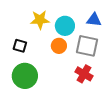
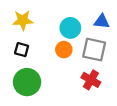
yellow star: (40, 20) -> (23, 20), moved

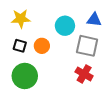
orange circle: (64, 50) -> (42, 46), moved

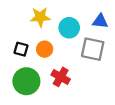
yellow star: (21, 19) -> (40, 17), moved
red cross: (84, 74) -> (61, 77), moved

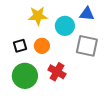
blue triangle: (100, 21) -> (87, 14), moved
black square: (21, 49) -> (20, 46), turned -32

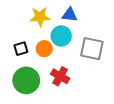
blue triangle: (87, 14) -> (70, 15), moved
cyan circle: (65, 26) -> (61, 36), moved

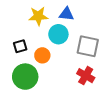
orange circle: (44, 49) -> (42, 55), moved
red cross: (60, 76) -> (86, 76), moved

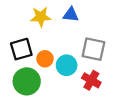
cyan circle: (58, 34) -> (67, 65), moved
black square: (20, 46) -> (21, 49), size x1.5

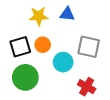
orange circle: (45, 59) -> (43, 45), moved
red cross: (91, 80) -> (87, 87), moved

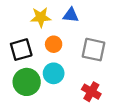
orange circle: (43, 45) -> (54, 44), moved
cyan circle: (63, 62) -> (54, 73), moved

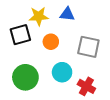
black square: (21, 50) -> (20, 35), moved
cyan circle: (54, 73) -> (62, 72), moved

